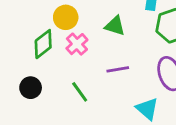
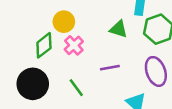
green triangle: (115, 26) -> (119, 29), moved
black circle: (31, 88) -> (33, 84), size x1.6

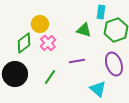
green line: (76, 88) -> (50, 77), turned 70

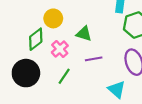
green triangle: (84, 30) -> (84, 34), moved
pink cross: (48, 43) -> (60, 49), moved

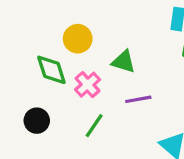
green diamond: (36, 39) -> (51, 70), turned -70
black circle: (26, 73) -> (37, 121), size x0.6

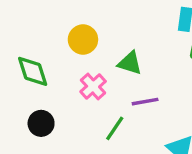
green diamond: (51, 70) -> (33, 71), moved
green line: (94, 126) -> (115, 128), moved

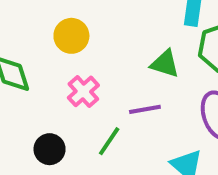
green triangle: (130, 63) -> (165, 64), moved
black circle: (41, 123) -> (50, 149), moved

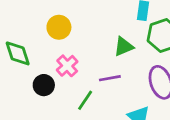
green triangle: (165, 64) -> (124, 47), turned -40
black circle: (50, 149) -> (44, 85), moved

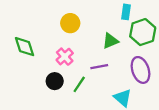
yellow circle: (59, 27) -> (70, 23), moved
black circle: (44, 85) -> (55, 81), moved

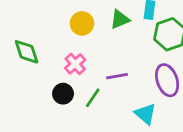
green triangle: (110, 41) -> (120, 19), moved

